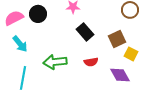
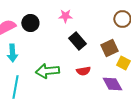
cyan arrow: (20, 44) -> (12, 53), turned 36

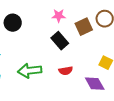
pink star: (65, 16) -> (59, 16), moved
brown square: (109, 48) -> (84, 27), moved

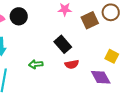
black rectangle: (60, 41) -> (63, 44), moved
green arrow: (30, 71) -> (36, 64), size x0.6

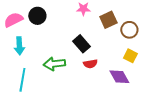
brown circle: (111, 12) -> (129, 30), moved
green arrow: (36, 64) -> (54, 64), size x1.5

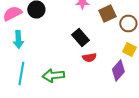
green arrow: (54, 64) -> (53, 76), moved
purple diamond: (119, 77) -> (118, 70), turned 70

